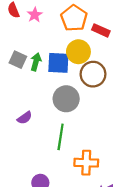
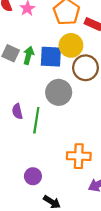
purple semicircle: (25, 118) -> (17, 111), turned 112
green line: (61, 137) -> (36, 120), moved

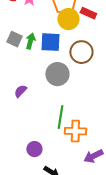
yellow circle: (71, 45) -> (68, 19), moved
purple semicircle: (17, 111) -> (20, 91), turned 56
green line: (36, 120) -> (60, 117), moved

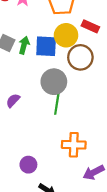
red rectangle: (88, 13) -> (90, 26), moved
yellow circle: (68, 19) -> (66, 35), moved
green line: (60, 117) -> (57, 102), moved

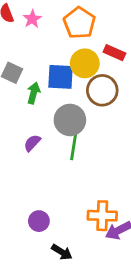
green arrow: (24, 45) -> (34, 93), moved
purple semicircle: (13, 101) -> (32, 143), moved
orange cross: (74, 145) -> (102, 216), moved

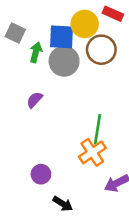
gray circle: (70, 120) -> (64, 61), moved
green line: (74, 144) -> (97, 129), moved
orange cross: (102, 216) -> (92, 152), moved, turned -36

